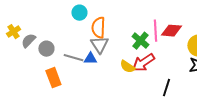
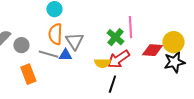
orange semicircle: (98, 28) -> (55, 34), moved
red diamond: (171, 31) -> (152, 50), moved
yellow semicircle: (127, 67) -> (102, 63), turned -35
black line: (166, 88) -> (112, 84), moved

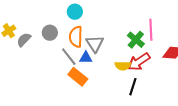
gray circle: (21, 45) -> (50, 33), moved
gray line: (48, 54) -> (69, 57), turned 36
orange rectangle: (28, 74) -> (78, 77), moved, turned -30

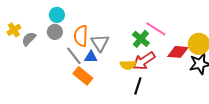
cyan circle: (75, 12) -> (57, 15), moved
pink line: (151, 30) -> (156, 29), turned -55

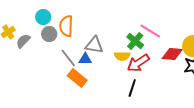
cyan circle: (57, 15) -> (43, 17), moved
orange semicircle: (81, 36) -> (66, 26), moved
gray triangle: (100, 43) -> (94, 45), turned -48
yellow semicircle: (128, 65) -> (122, 56), moved

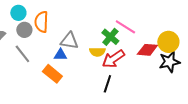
gray line: (68, 58) -> (22, 54), moved

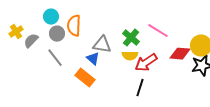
green cross: (110, 37) -> (131, 38), moved
blue triangle: (60, 55) -> (93, 59), turned 40

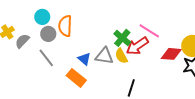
gray triangle: (102, 45) -> (104, 56), moved
yellow semicircle: (130, 56) -> (121, 56), turned 63
red arrow: (146, 63) -> (137, 46), moved

